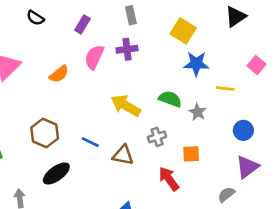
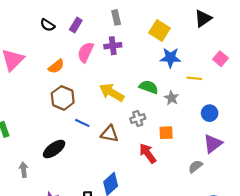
black semicircle: (35, 18) -> (48, 25), moved
brown hexagon: (45, 133) -> (63, 98), moved

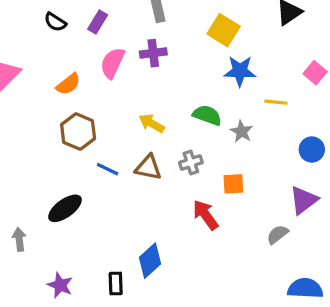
yellow arrow: (112, 92) -> (152, 123), size x0.7
blue circle: (210, 113) -> (312, 149), moved
brown triangle: (110, 134) -> (148, 167), moved

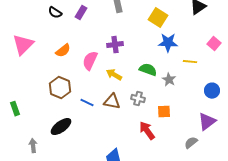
purple cross: (153, 53) -> (115, 45), moved
pink semicircle: (112, 63) -> (90, 61), moved
brown hexagon: (78, 132) -> (60, 88), moved
gray cross: (191, 163) -> (138, 99), turned 32

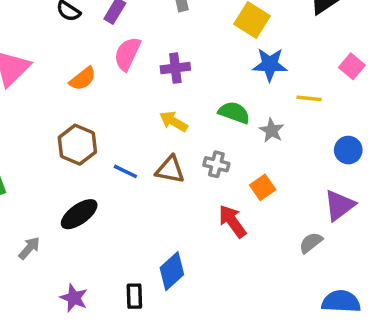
pink semicircle: (90, 61) -> (127, 54), moved
orange square: (164, 112) -> (263, 187), turned -32
gray arrow: (33, 146) -> (29, 248), turned 48

